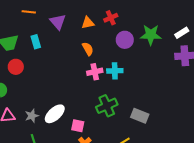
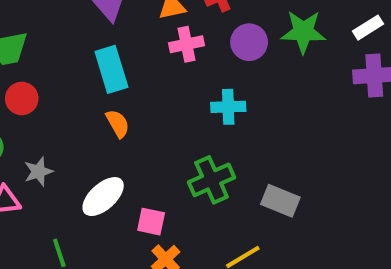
cyan rectangle: (36, 42) -> (111, 69), moved, size x1.5
orange semicircle: (88, 49) -> (118, 124), moved
pink cross: (95, 72) -> (187, 44), moved
gray star: (32, 116) -> (38, 172), moved

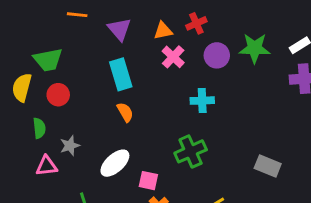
pink cross: (187, 44) -> (173, 57), turned -35
gray rectangle: (280, 201) -> (268, 166), moved

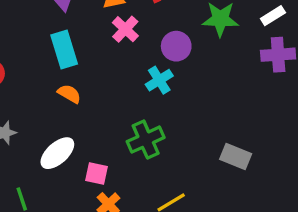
purple circle: (217, 55) -> (176, 46), moved
cyan cross: (202, 101) -> (159, 80), turned -30
orange semicircle: (125, 112) -> (69, 94), turned -30

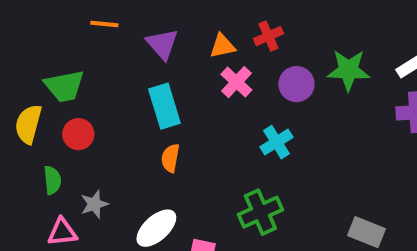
purple circle: (176, 46) -> (296, 84), moved
orange semicircle: (69, 94) -> (170, 158), turned -110

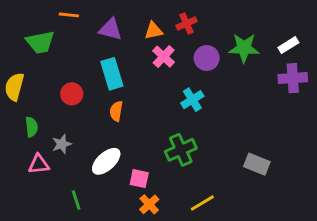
purple triangle: (162, 44) -> (110, 29), turned -35
green trapezoid: (64, 86) -> (40, 42), moved
red circle: (78, 134) -> (72, 94), moved

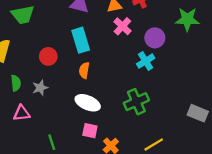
purple circle: (207, 58) -> (155, 38), moved
gray star: (62, 144) -> (40, 88), moved
white ellipse: (106, 161) -> (88, 103), moved, turned 65
pink square: (139, 179) -> (90, 131), moved

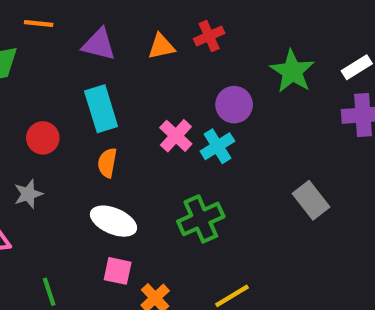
green star: (187, 19) -> (292, 71), turned 30
pink cross: (122, 26) -> (176, 136), moved
gray rectangle: (198, 113) -> (311, 200), moved, turned 30

